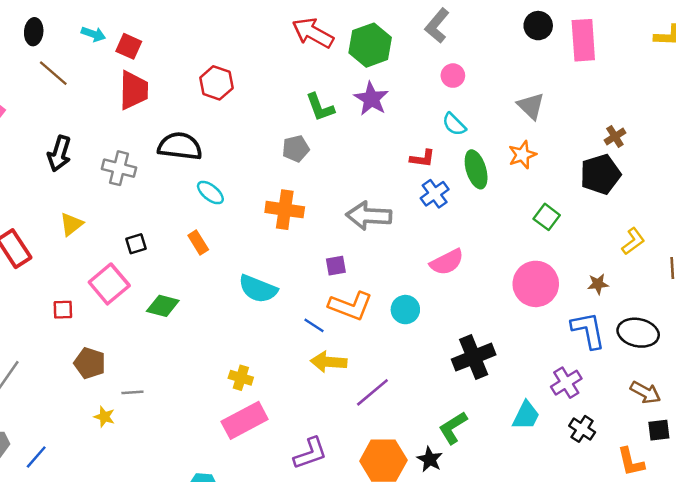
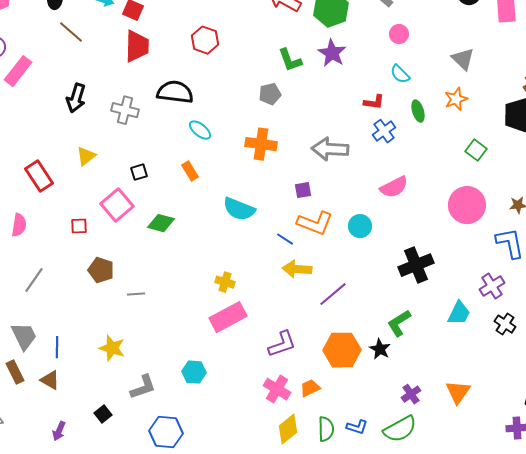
green ellipse: (476, 169) -> (418, 111), size x0.7
yellow star: (104, 417) -> (112, 348), moved, size x1.5
blue line: (36, 457) -> (57, 347), turned -40

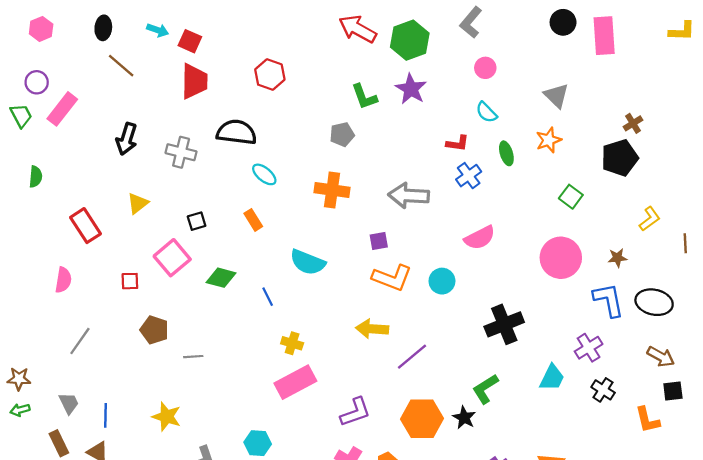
blue line: (285, 239) -> (268, 297), moved, turned 30
gray trapezoid: (24, 336) -> (69, 403), size x0.7

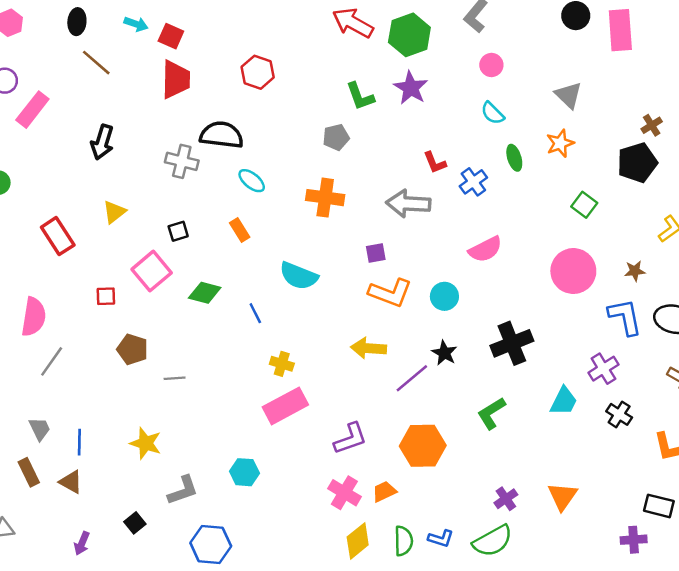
red L-shape: (458, 143) -> (435, 163), moved, turned 60
gray cross: (181, 152) -> (182, 161), moved
pink semicircle: (63, 280) -> (34, 317), moved, size x1.4
black star: (464, 418) -> (444, 353), moved

